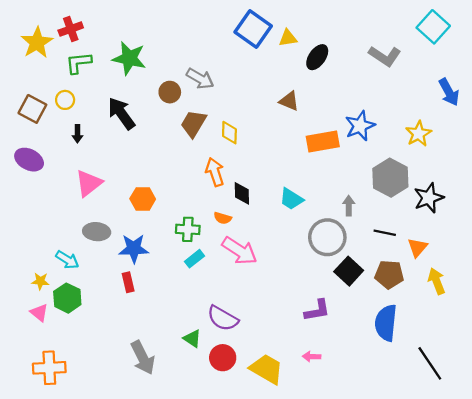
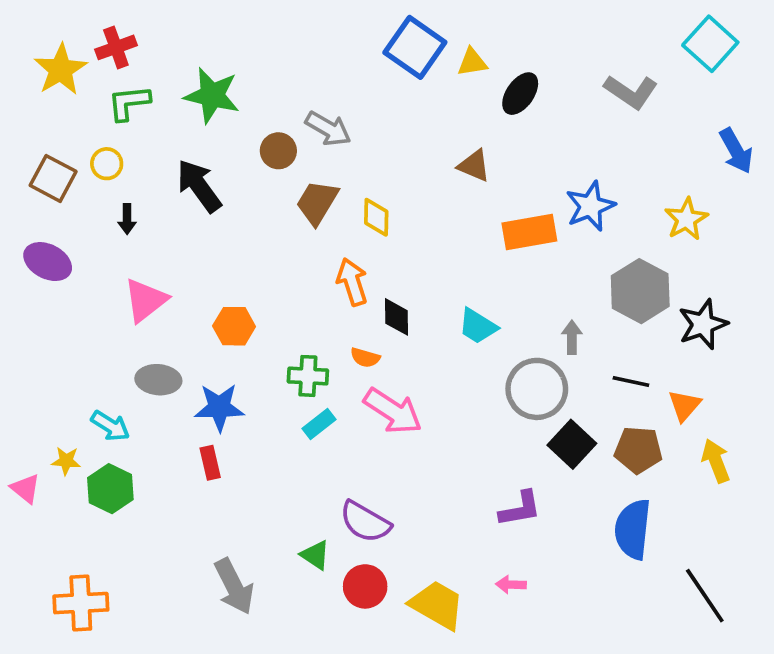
pink triangle: (39, 313) -> (25, 489), moved

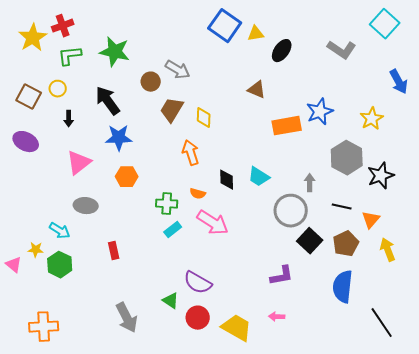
black diamond: (397, 317) -> (227, 180), moved
blue star: (219, 407) -> (119, 138), moved
brown pentagon: (638, 450) -> (346, 244), turned -30

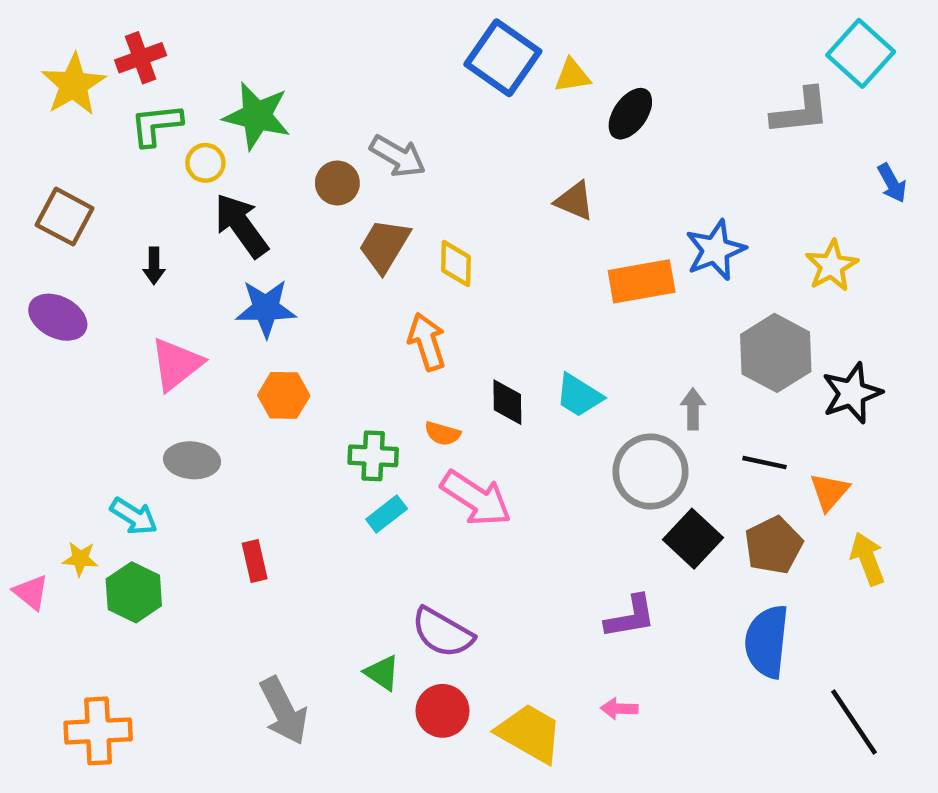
gray L-shape: (342, 50) -> (800, 111), moved, turned -40
blue arrow: (399, 82) -> (892, 183), size x0.7
yellow circle: (58, 89) -> (205, 163), moved

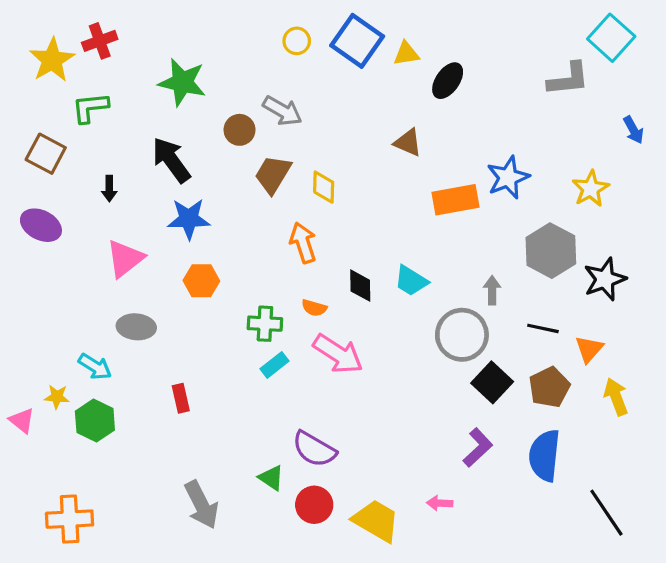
green L-shape: (156, 125) -> (90, 108), moved
yellow circle: (205, 163) -> (297, 41), moved
purple L-shape: (630, 617) -> (478, 448), moved, turned -33

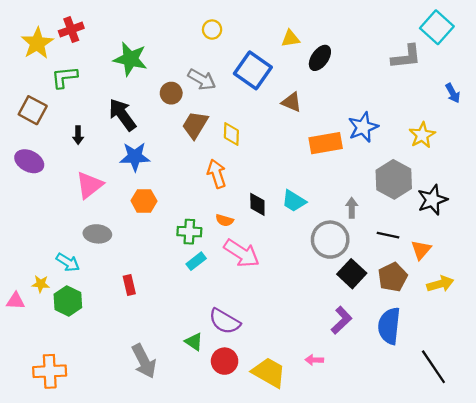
blue square: (357, 41) -> (253, 70), moved
yellow arrow: (616, 397) -> (440, 284), turned 95
pink triangle: (22, 421) -> (16, 301), turned -36

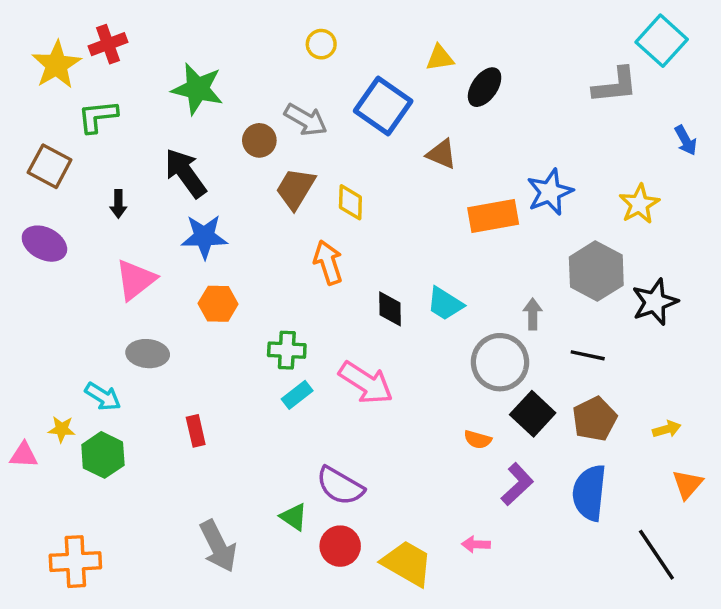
orange semicircle: (225, 220) -> (478, 440), moved
orange triangle: (421, 250) -> (687, 484), moved
yellow arrow: (440, 284) -> (667, 429), size x0.7

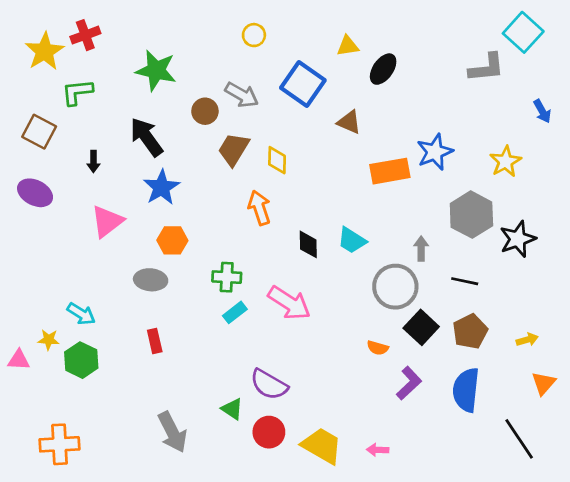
blue star: (204, 237) -> (161, 187), turned -30
gray ellipse: (148, 354) -> (151, 280), moved
pink arrow: (476, 544) -> (378, 450), moved

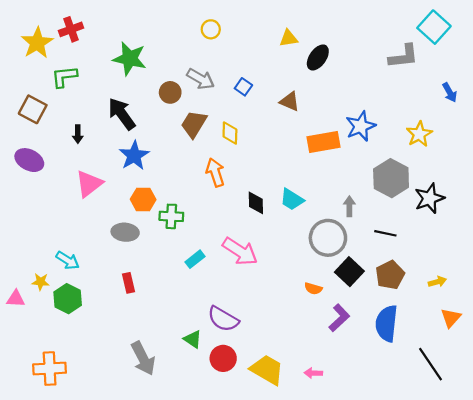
blue square: (303, 84) -> (243, 87), moved, size x0.5
green cross: (227, 277) -> (171, 216), moved

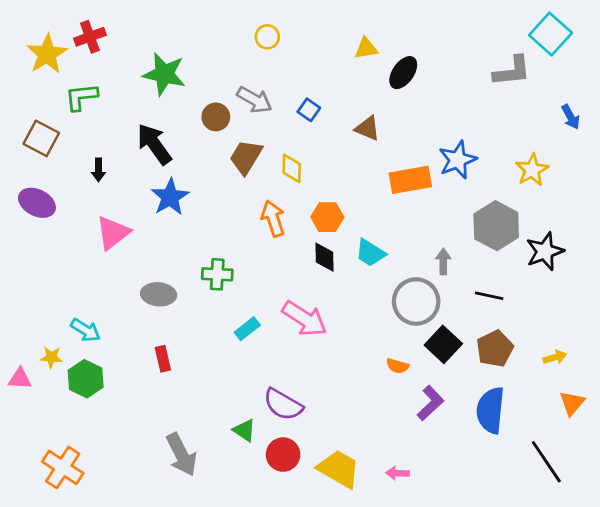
orange hexagon: (143, 199) -> (327, 217), moved
orange cross: (50, 369) -> (63, 467), turned 36

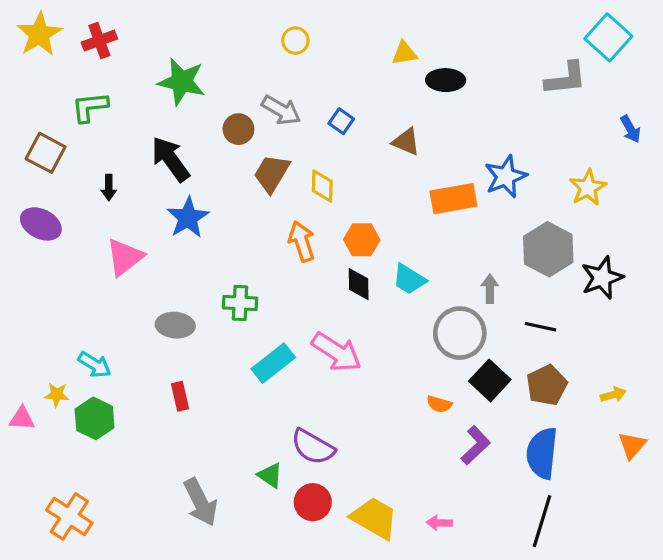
yellow star: (47, 54) -> (39, 34), moved
black ellipse: (403, 73) -> (446, 80), turned 56
cyan rectangle: (247, 329) -> (273, 363), size x1.5
black line: (546, 462) -> (542, 521), moved, turned 51

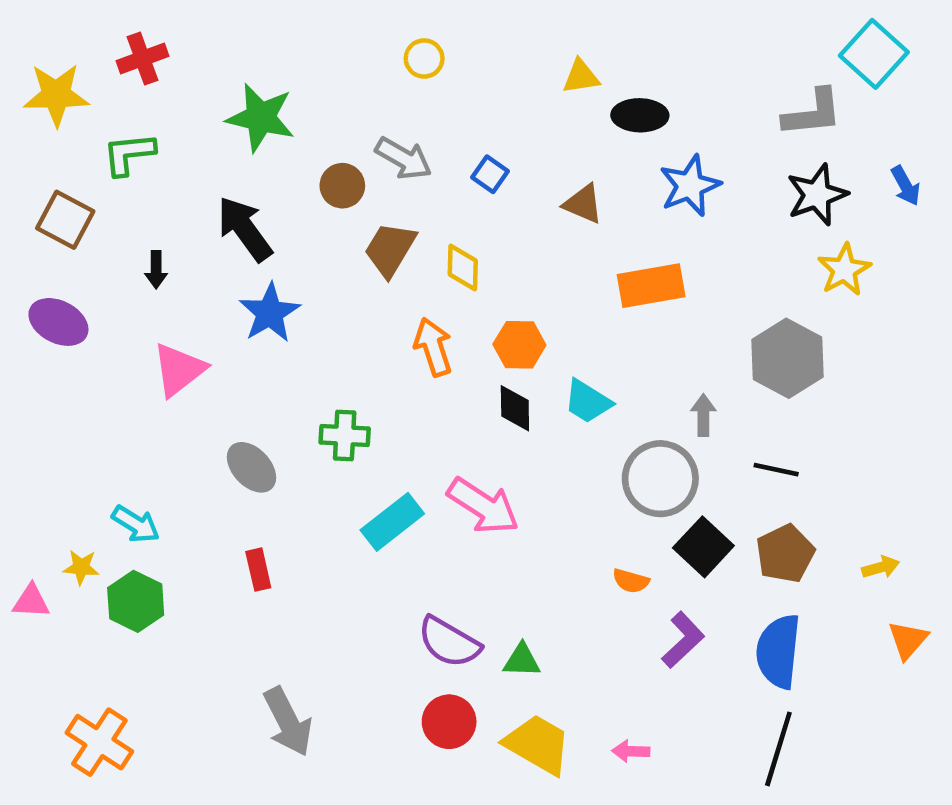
yellow star: (39, 34) -> (56, 95), moved, turned 30
blue star: (506, 177) -> (690, 186), moved
black star: (602, 278) -> (817, 195), moved
gray ellipse: (175, 325) -> (251, 467), turned 42
green triangle: (270, 475) -> (522, 660), moved, turned -32

